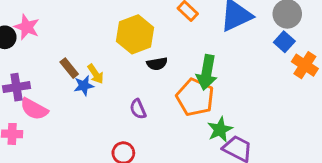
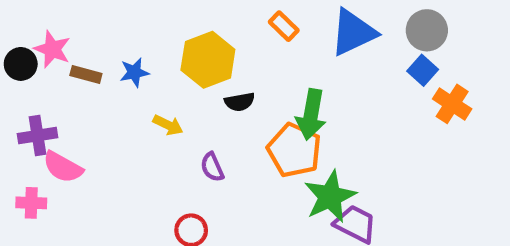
brown rectangle: (69, 68) -> (86, 74), moved, turned -36
yellow arrow: (96, 74) -> (168, 125), moved, turned -30
blue star: (84, 86) -> (134, 72), moved
green star: (220, 130) -> (330, 197), size x1.4

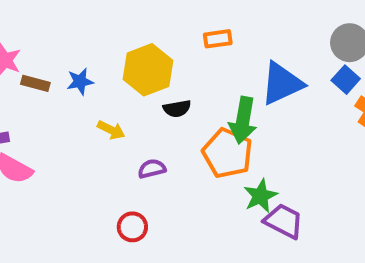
orange rectangle: (284, 26) -> (218, 39), turned -52
blue triangle: (353, 32) -> (282, 83), moved
purple semicircle: (212, 167) -> (152, 169), turned 100
green star: (330, 197) -> (260, 196), size x0.7

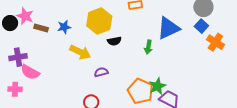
green arrow: (243, 120) -> (148, 47), size x0.6
yellow arrow: (111, 130) -> (80, 52), size x1.5
orange pentagon: (227, 153) -> (140, 91), moved

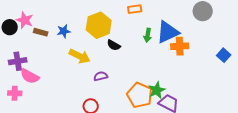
blue square: (201, 26) -> (224, 55), moved
black semicircle: (114, 41) -> (114, 45), turned 40
orange cross: (215, 42) -> (180, 46), moved, turned -36
green arrow: (148, 47) -> (148, 35), moved

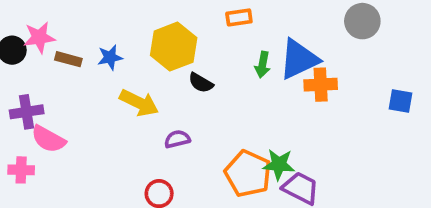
pink star: (25, 20) -> (39, 37), turned -30
blue square: (224, 55) -> (400, 101), turned -32
green star: (157, 90) -> (279, 165), turned 30

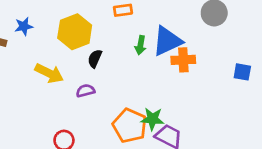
blue star: (110, 57) -> (24, 26), moved
black semicircle: (201, 83) -> (95, 59), turned 84
purple semicircle: (177, 139) -> (85, 91), moved

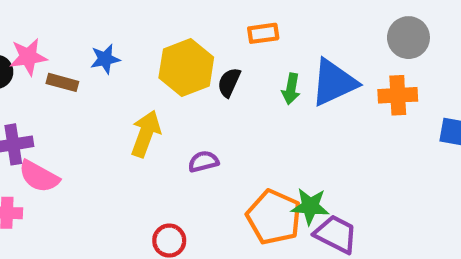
black semicircle: (95, 59) -> (229, 82), moved
orange cross: (183, 60) -> (398, 95), moved
yellow arrow: (49, 73) -> (146, 134), turned -96

